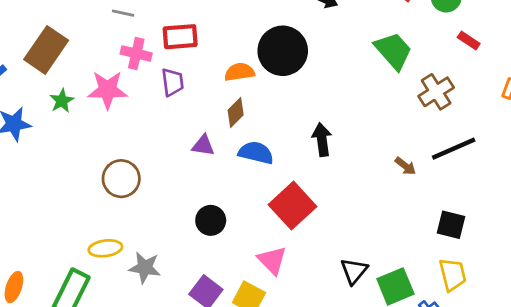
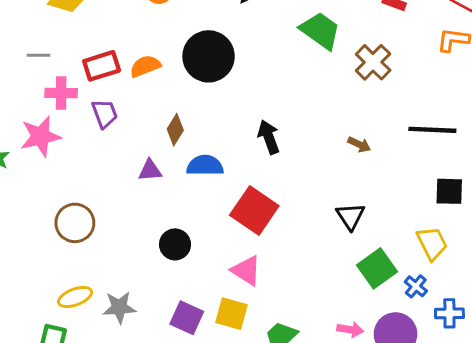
orange semicircle: (239, 72) -> (145, 66), moved
black line: (454, 149) -> (432, 130), moved, turned 39
black square: (451, 225) -> (449, 191), moved
black triangle: (354, 271) -> (351, 216), moved

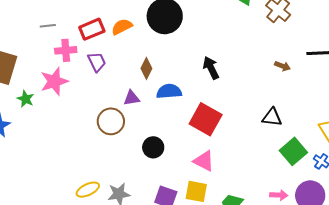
brown arrow: (359, 145) -> (283, 66), moved
black triangle: (351, 216) -> (272, 117), turned -45
brown circle: (75, 223) -> (111, 121), moved

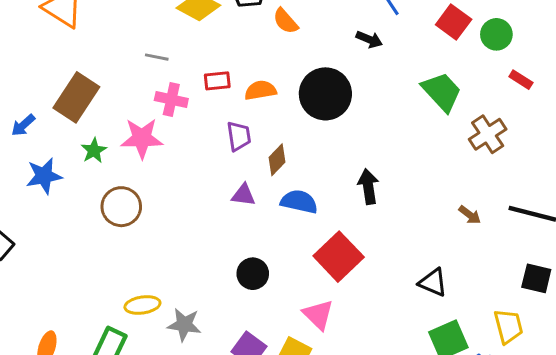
red rectangle: (92, 29) -> (217, 81), size x0.7
purple trapezoid: (97, 62) -> (239, 136), moved
brown circle: (111, 121) -> (121, 207), moved

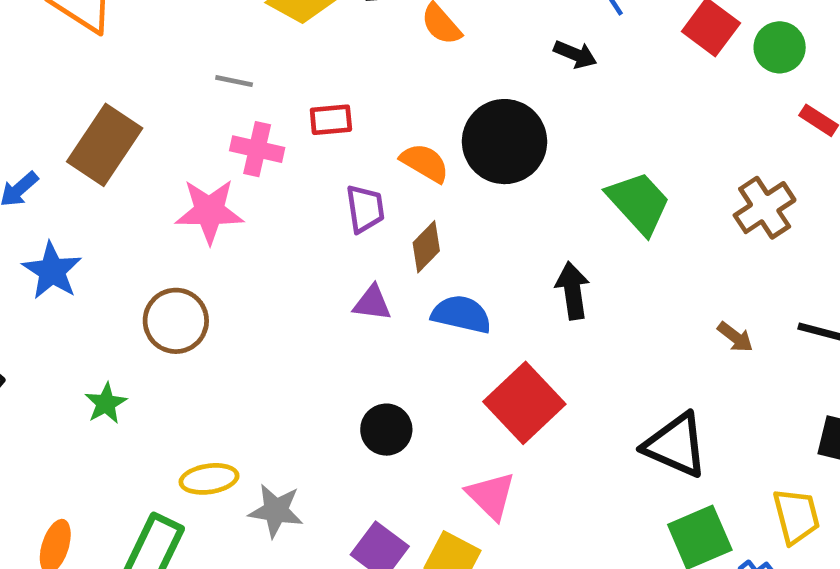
orange semicircle: (260, 90) -> (425, 163), moved, turned 40
green trapezoid: (442, 92) -> (639, 203), moved
green star: (94, 151) -> (106, 403), moved
blue star: (44, 176) -> (52, 271), turned -30
black triangle: (433, 282) -> (676, 445), size x1.4

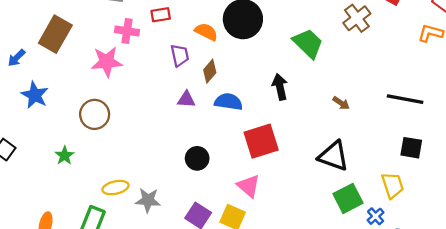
brown cross: (765, 208) -> (357, 18), moved
brown arrow: (735, 337) -> (341, 103), moved
red square: (524, 403) -> (261, 141), turned 30

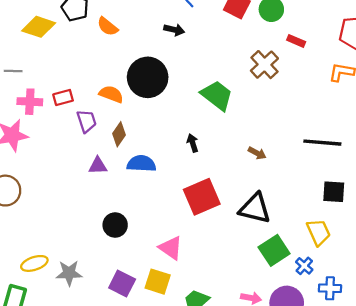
red rectangle: (161, 15) -> (63, 98), moved
black arrow: (280, 87) -> (193, 143), size x0.7
red square: (261, 141) -> (202, 197), moved

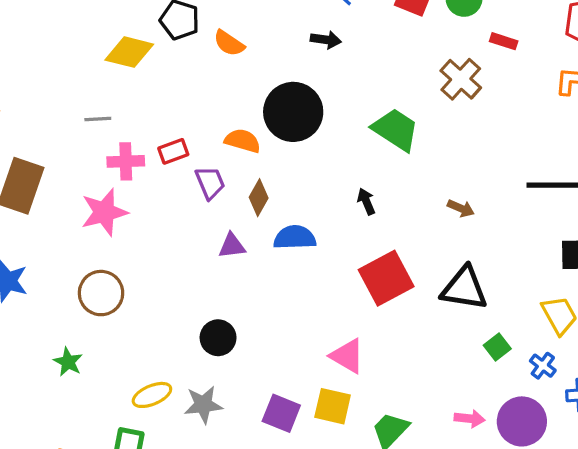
black circle: (115, 225) -> (218, 338), moved
green square: (274, 250) -> (497, 347), size x0.6

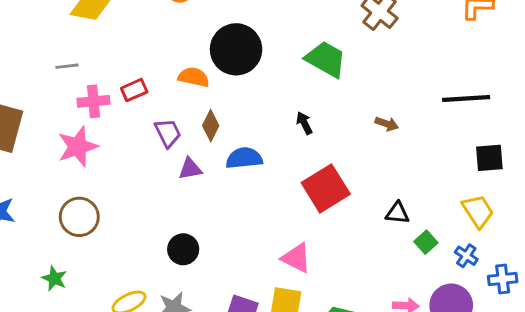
purple trapezoid: (210, 183) -> (168, 133), moved
black triangle: (464, 288) -> (397, 213), moved, size x0.6

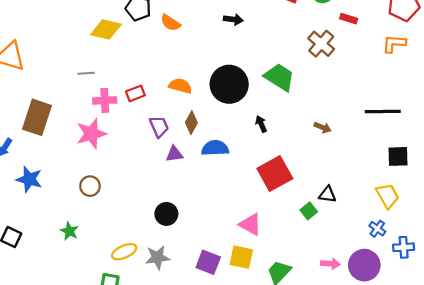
black circle: (236, 49) -> (229, 84), moved
brown circle: (79, 217) -> (90, 186), size x0.7
green square: (426, 242) -> (309, 211), moved

